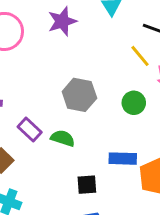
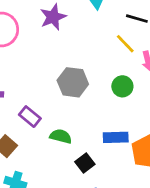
green semicircle: (63, 138) -> (61, 136), moved
black square: (87, 185) -> (85, 163), turned -30

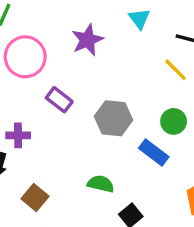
purple rectangle: (30, 117) -> (59, 100), moved
blue rectangle: (116, 137) -> (154, 152), moved, turned 40

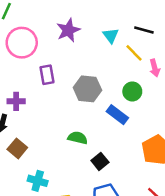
cyan triangle: (139, 19) -> (111, 35), moved
purple rectangle: (59, 100) -> (47, 75), turned 42
brown square: (35, 198) -> (17, 148), moved

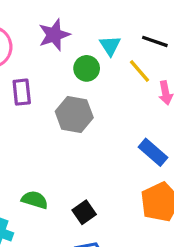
green circle: (132, 91) -> (87, 68), moved
blue rectangle: (117, 115) -> (153, 152), moved
green semicircle: (78, 138) -> (35, 200), moved

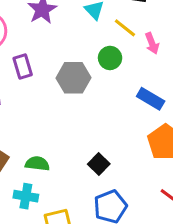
green circle: (87, 68) -> (110, 58), moved
green semicircle: (35, 200) -> (37, 164), moved

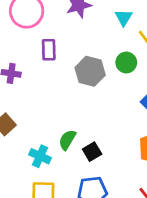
green semicircle: (37, 164) -> (67, 140), moved, turned -80
cyan cross: (26, 196) -> (40, 156), moved

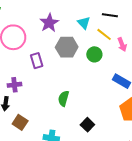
gray hexagon: (90, 71) -> (67, 47), moved
green semicircle: (67, 140) -> (64, 98), moved

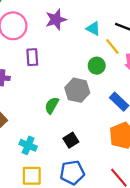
cyan triangle: (84, 23) -> (93, 29), turned -32
gray hexagon: (67, 47) -> (77, 90), moved

